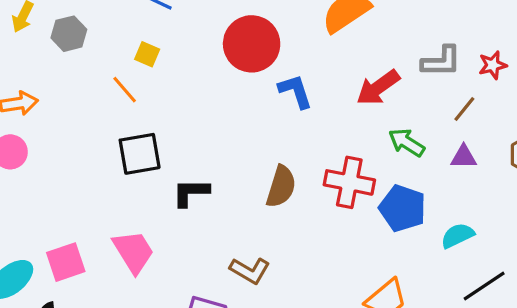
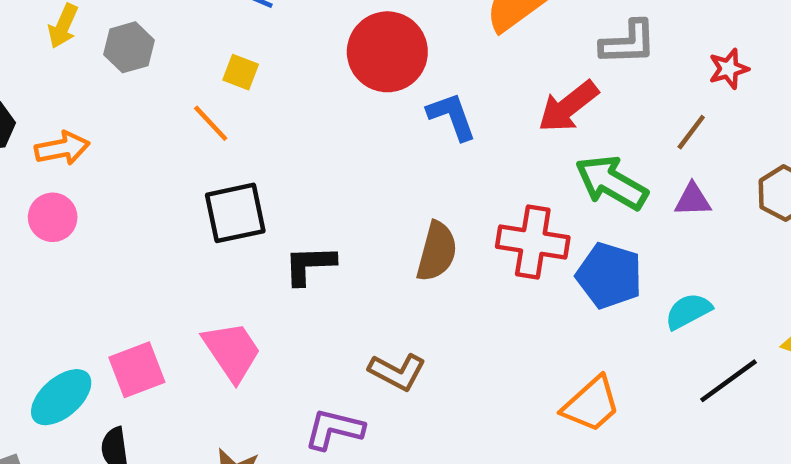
gray L-shape: (441, 61) -> (628, 43), moved
green arrow: (407, 143) -> (611, 183), size x1.4

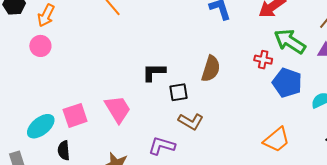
orange arrow: (62, 148) -> (46, 15), turned 125
black square: (235, 213) -> (179, 92), moved, size x0.7
red cross: (533, 242) -> (263, 60), moved, size x0.6

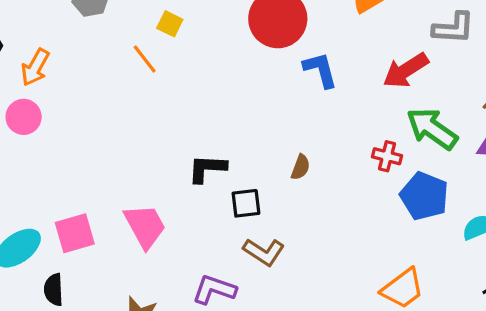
brown semicircle: (211, 69) -> (300, 167), size x0.6

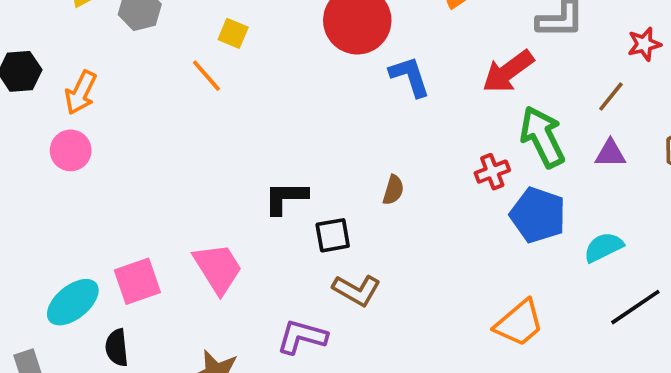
green arrow: (432, 129) -> (542, 137), turned 32
red cross: (387, 156) -> (492, 172), turned -32

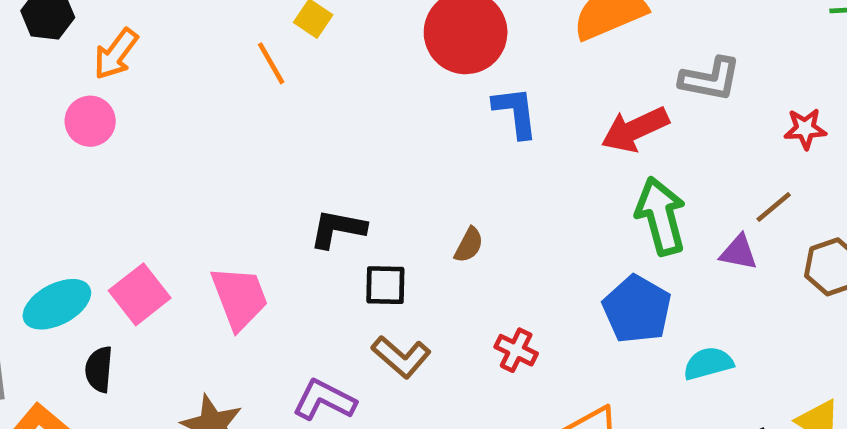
brown line: (611, 96) -> (774, 207), moved
red cross: (492, 172) -> (516, 350), moved, turned 36
pink square: (137, 281) -> (140, 294), turned -30

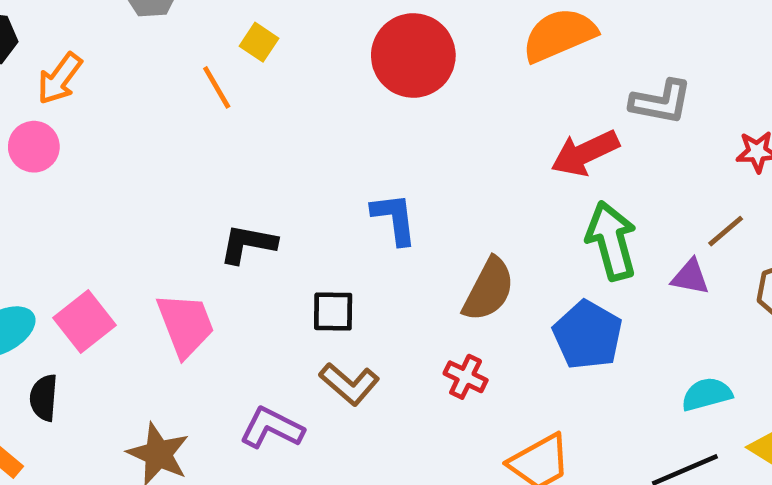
blue L-shape: (515, 112) -> (394, 219), moved
black L-shape: (338, 229) -> (248, 244), moved
brown semicircle: (469, 245) -> (489, 290), moved, size x1.8
cyan semicircle: (708, 363) -> (707, 394), moved

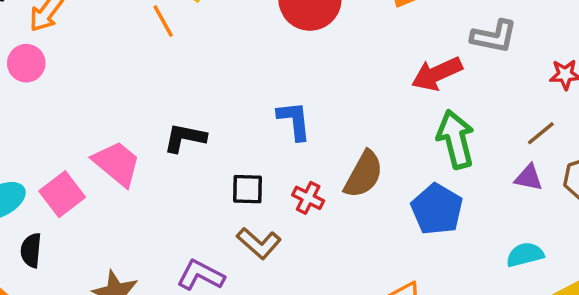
purple triangle: (690, 277) -> (529, 178), moved
pink trapezoid: (186, 325) -> (117, 163), moved, turned -30
red cross: (466, 377) -> (308, 198), moved

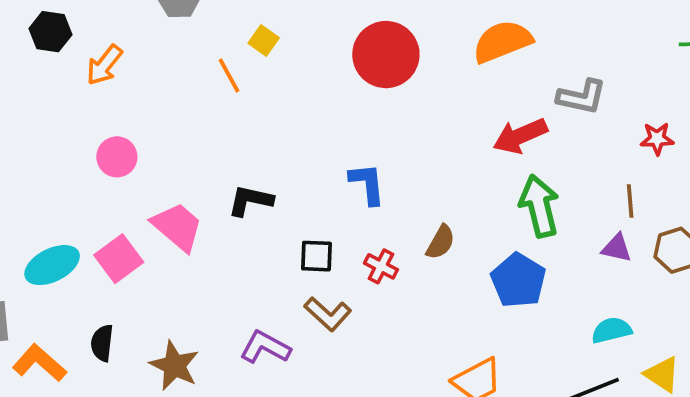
pink circle: (26, 63) -> (117, 157), moved
brown line: (541, 133) -> (630, 201), turned -56
brown semicircle: (364, 174) -> (441, 242), size x0.7
black semicircle: (31, 250) -> (102, 343), moved

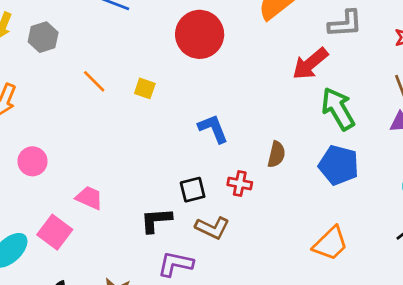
yellow square: (264, 41) -> (145, 88), moved
black L-shape: (250, 201) -> (156, 220), moved
pink trapezoid: (177, 227) -> (89, 198), size x0.7

